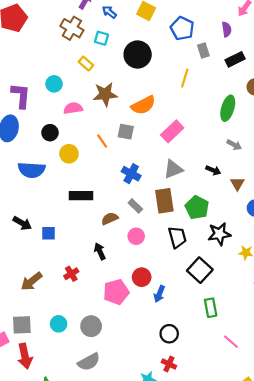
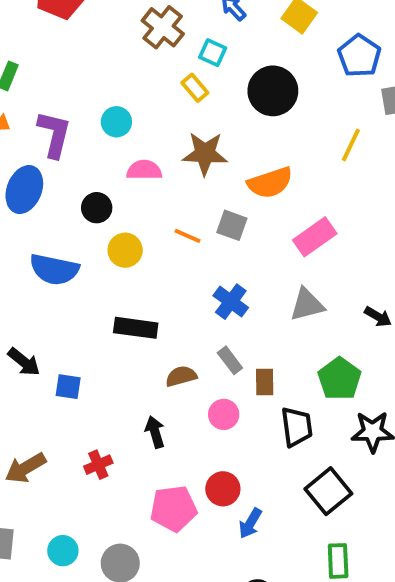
yellow rectangle: (86, 64) -> (195, 88), moved
orange line: (102, 141) -> (187, 236), turned -40
brown rectangle: (164, 201) -> (265, 382), moved, size x0.6

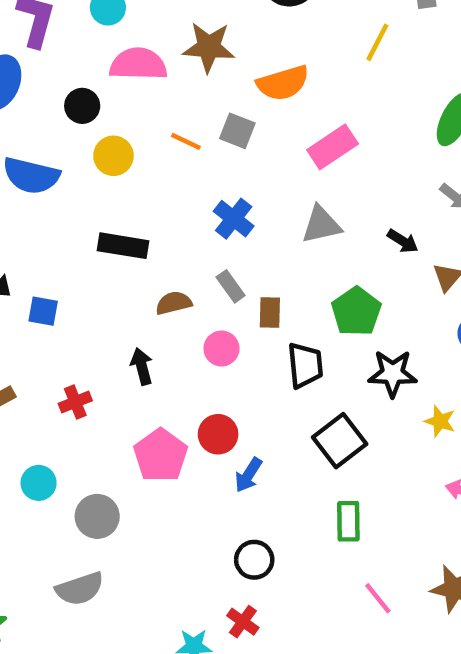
pink semicircle: (144, 170) -> (138, 64), size x1.4
pink pentagon: (174, 509) -> (161, 455), turned -30
cyan circle: (63, 551) -> (39, 483), moved

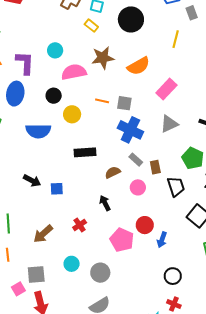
gray square: (237, 131) -> (124, 103), moved
blue cross: (234, 219) -> (130, 130), size x1.4

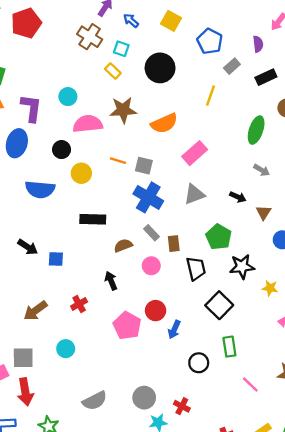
gray rectangle: (192, 13) -> (232, 66), turned 64
gray circle: (100, 273) -> (144, 398), moved
black circle: (173, 276) -> (199, 363), moved

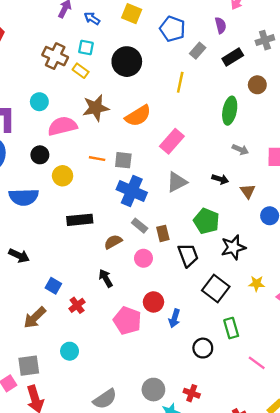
brown cross: (90, 37) -> (55, 56), moved
blue square: (56, 259) -> (53, 286), moved, turned 35
yellow star: (270, 288) -> (257, 284), moved

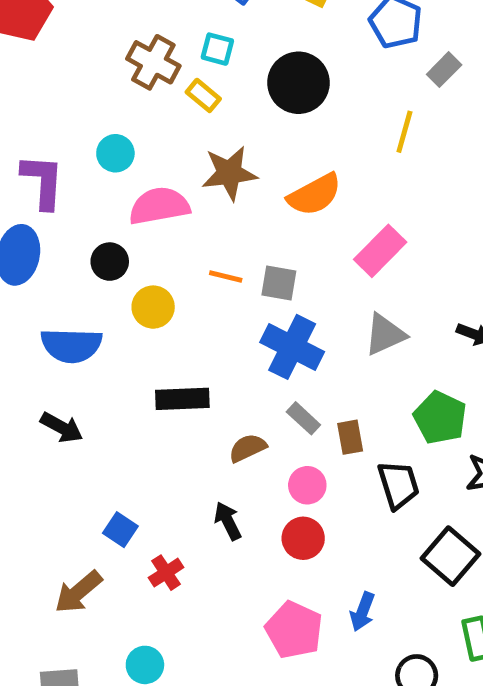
black arrow: (19, 256) -> (62, 427), moved
red circle: (153, 302) -> (303, 538), moved
pink pentagon: (127, 321) -> (294, 630), moved

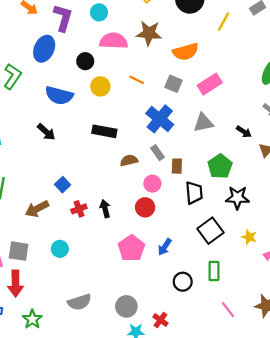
yellow line: (404, 132) -> (223, 22), moved
gray square: (279, 283) -> (173, 84), moved
black arrow: (228, 521) -> (105, 209), moved

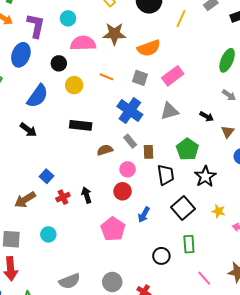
blue semicircle: (59, 95) -> (38, 96), turned -65
black star: (237, 198) -> (205, 176), turned -30
blue arrow: (165, 247) -> (144, 215), moved

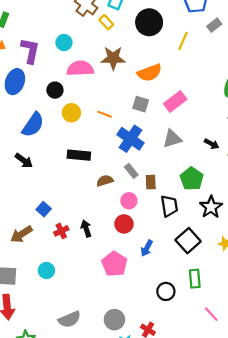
orange line: (106, 77) -> (105, 114), moved

